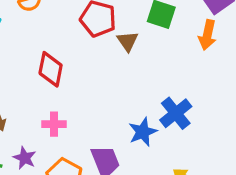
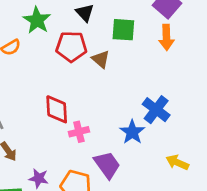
red diamond: (51, 69) -> (57, 109), moved
pink cross: (54, 124) -> (79, 132), moved

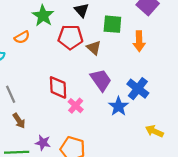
orange arrow: (166, 37) -> (139, 41), moved
pink cross: (79, 132) -> (76, 106), turned -35
purple trapezoid: (107, 165) -> (101, 80), moved

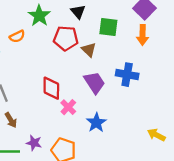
orange arrow: (139, 41) -> (143, 35), moved
blue cross: (138, 89) -> (127, 75), moved, turned -30
blue star: (118, 106) -> (96, 123), moved
yellow arrow: (154, 131) -> (156, 135), moved

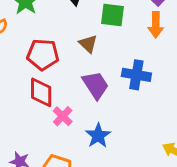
red pentagon: (66, 38) -> (43, 54), moved

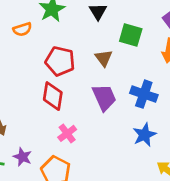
pink cross: (63, 116) -> (67, 133), moved
blue star: (98, 136) -> (144, 135), moved

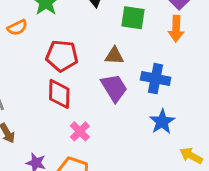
brown triangle: (104, 58) -> (114, 56), moved, turned -42

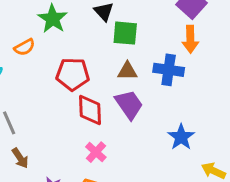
green square: (133, 18) -> (125, 33), moved
blue cross: (156, 79) -> (169, 70), moved
red diamond: (59, 94) -> (90, 110), moved

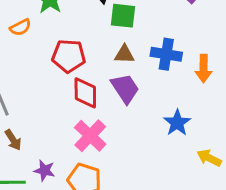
orange arrow: (190, 39) -> (204, 69), moved
pink cross: (96, 152) -> (90, 136), size x1.5

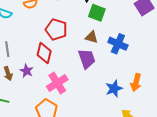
orange arrow: (204, 69) -> (136, 82), moved
red diamond: (85, 93) -> (44, 53), moved
purple star: (44, 170) -> (27, 71), moved

